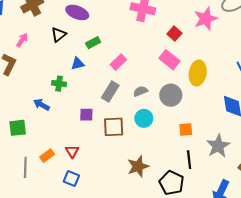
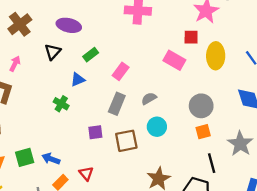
red square: (174, 34) -> (191, 37), moved, turned -32
yellow ellipse: (198, 73) -> (216, 56), moved
green cross: (59, 84) -> (61, 104), turned 32
gray circle: (171, 95) -> (201, 106), moved
blue arrow: (41, 105) -> (51, 159), moved

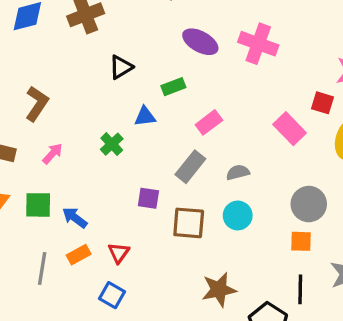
purple ellipse: (69, 25) -> (200, 42), moved
pink arrow: (15, 64) -> (53, 154), moved

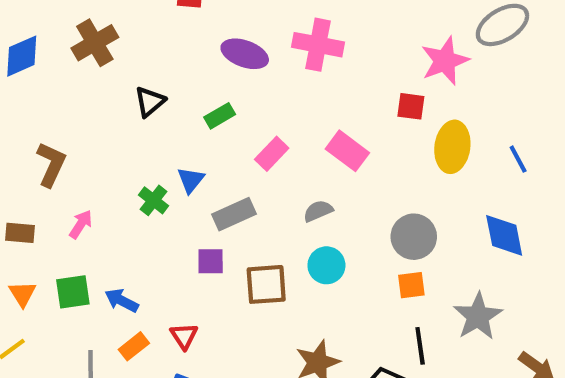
blue triangle: (145, 116) -> (191, 180), moved, turned -35
pink rectangle: (290, 129) -> (347, 151), moved
gray rectangle: (190, 167) -> (234, 214), moved, turned 36

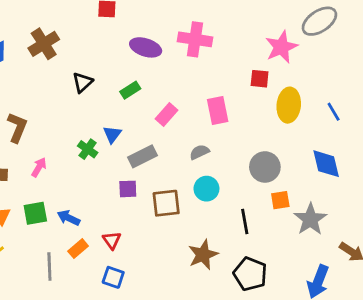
pink rectangle: (347, 151) -> (218, 111), turned 44
orange square: (411, 285) -> (280, 200), moved
black line: (420, 346) -> (245, 221), moved

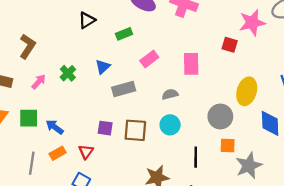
yellow ellipse: (289, 105) -> (247, 91), moved
green cross: (88, 149) -> (68, 73), moved
purple square: (128, 189) -> (105, 128), moved

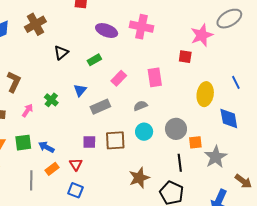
gray circle: (220, 116) -> (176, 129), moved
black line: (196, 157) -> (180, 163), moved

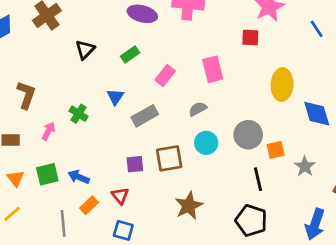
blue line: (236, 82) -> (317, 29), moved
gray star: (216, 157) -> (305, 166), size x0.7
brown star: (139, 178) -> (189, 206), moved

